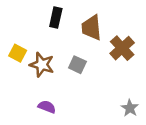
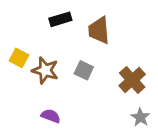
black rectangle: (56, 17) -> (60, 19), turned 60
brown cross: (122, 48) -> (132, 80), moved

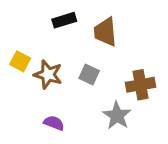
brown cross: (132, 80) -> (140, 85), turned 32
gray star: (140, 117) -> (117, 116), moved, size x1.4

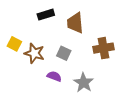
brown cross: (140, 85) -> (103, 48), moved
purple semicircle: (54, 123) -> (54, 76), moved

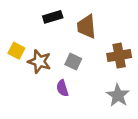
purple semicircle: (54, 76) -> (62, 88), turned -128
gray star: (84, 83) -> (118, 95), moved

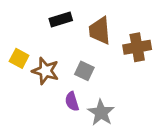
brown cross: (119, 56) -> (137, 47), moved
gray star: (118, 95) -> (101, 113), moved

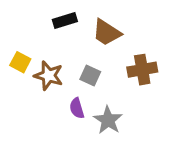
brown trapezoid: (100, 31) -> (107, 32), turned -52
brown cross: (137, 47) -> (142, 70), moved

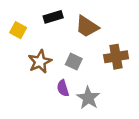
yellow square: (20, 62) -> (18, 30), moved
brown star: (49, 76) -> (40, 62), turned 30

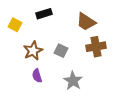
brown trapezoid: (87, 27) -> (86, 22), moved
purple semicircle: (63, 88) -> (37, 76), moved

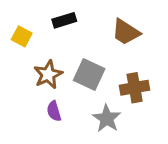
brown cross: (96, 47) -> (135, 88), moved
gray square: (61, 51) -> (89, 75), size x1.5

